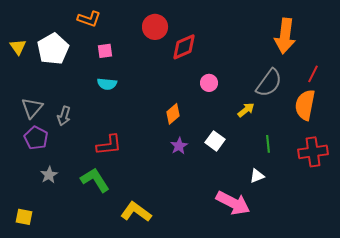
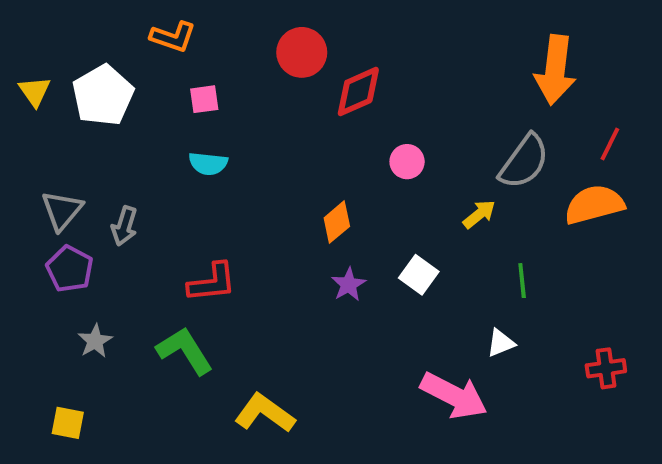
orange semicircle: (305, 105) -> (594, 205), turned 64
red cross: (313, 152) -> (606, 368), moved, size x0.7
yellow square: (24, 217) -> (68, 423), moved

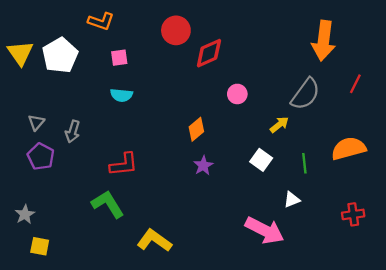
yellow triangle: (35, 91) -> (20, 53), size x1.4
orange semicircle: (594, 205) -> (349, 149), moved
gray triangle: (62, 210) -> (36, 122), size x0.7
white square: (419, 275) -> (261, 160), moved
gray star: (95, 341) -> (25, 214), moved

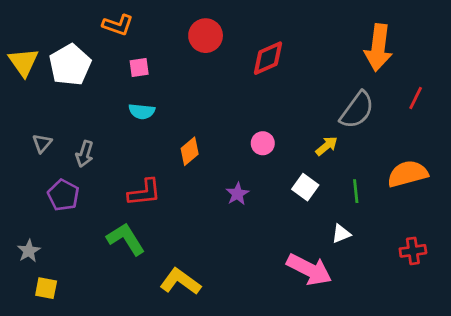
red diamond: (209, 53) -> (268, 58), moved
pink circle: (237, 94) -> (263, 143), moved
orange diamond: (196, 129) -> (190, 151), moved
purple pentagon: (41, 156) -> (63, 195), moved

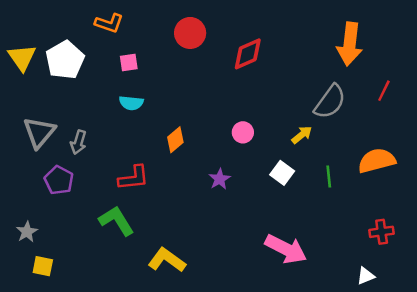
gray triangle: (42, 143) -> (39, 132), size x1.8
white triangle: (341, 234) -> (366, 276), moved

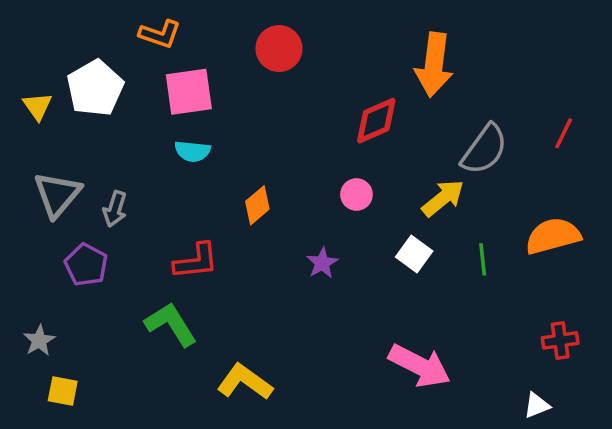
orange arrow: (350, 44) -> (434, 65), moved
red diamond: (248, 54) -> (376, 121), moved
yellow triangle: (22, 58) -> (37, 106), moved, size x0.7
pink square: (129, 62) -> (189, 92), size x1.8
yellow arrow: (302, 135) -> (443, 198), size x1.4

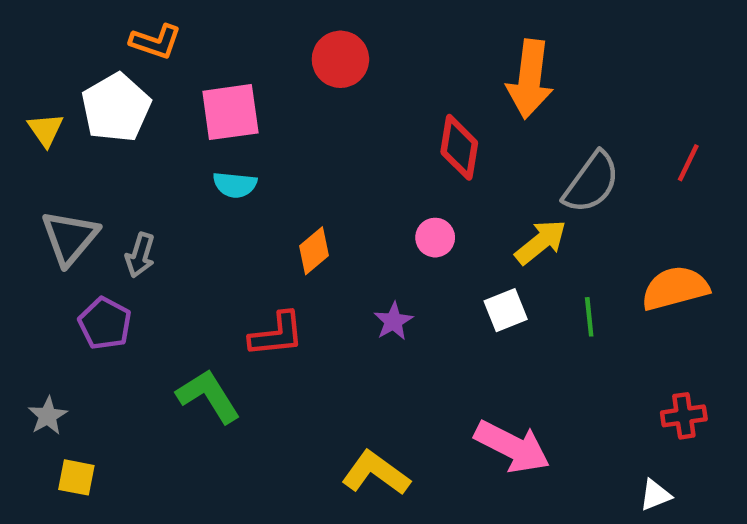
orange L-shape: (160, 34) -> (156, 42), moved
red diamond: (376, 121) -> (459, 147), turned -57
white square: (414, 254) -> (506, 310), turned 32
red L-shape: (196, 261) -> (277, 334), moved
yellow L-shape: (245, 382) -> (376, 473), moved

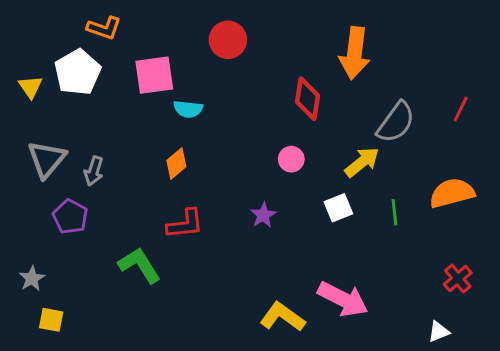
cyan semicircle: (235, 185) -> (188, 109), moved
orange diamond: (314, 251) -> (176, 164), moved
red cross: (684, 416) -> (458, 279), turned -32
yellow L-shape: (376, 473) -> (282, 317), moved

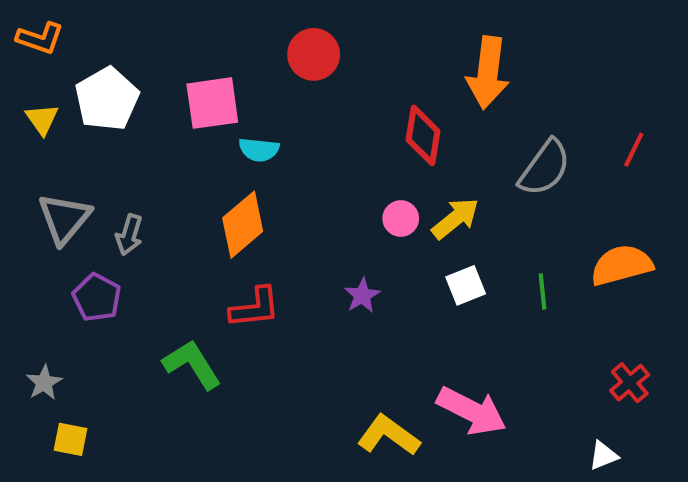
orange L-shape: (104, 28) -> (40, 38), moved
yellow arrow: (362, 162) -> (455, 219), moved
orange diamond: (176, 164) -> (243, 225), size x1.5

